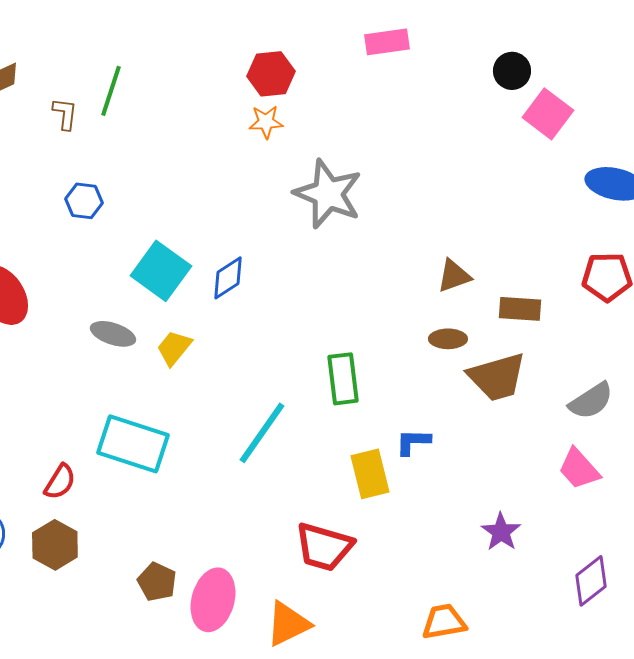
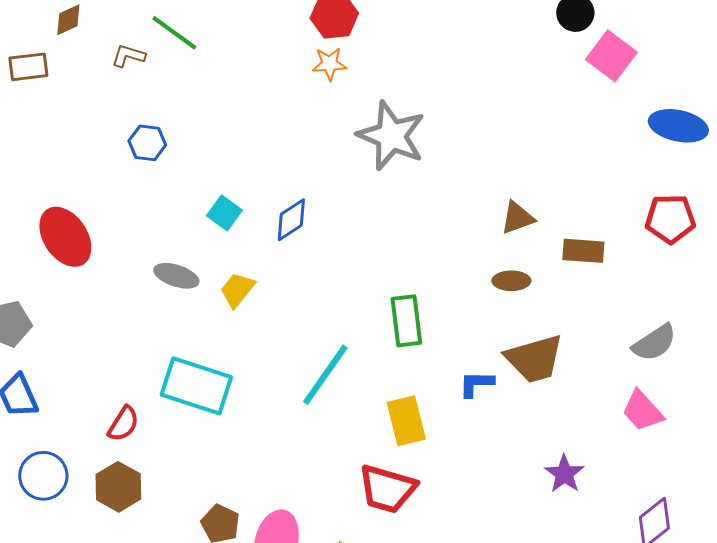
green line: (111, 91) -> (174, 33), turned -72
brown L-shape: (65, 114) -> (128, 56), turned -80
cyan square: (161, 271) -> (224, 213), size x0.6
brown trapezoid: (497, 377) -> (534, 359), moved
yellow rectangle: (370, 474) -> (406, 421), moved

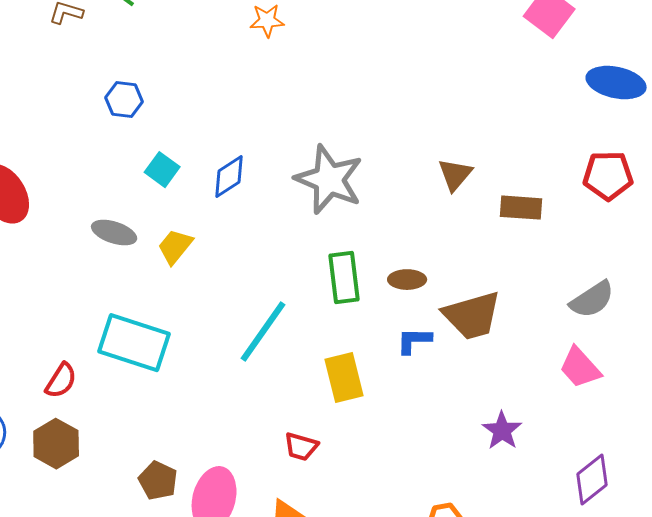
gray star: (391, 136) -> (329, 180), moved
blue hexagon: (147, 143) -> (124, 100), moved
brown triangle: (517, 218) -> (455, 175), turned -30
brown ellipse: (511, 281) -> (407, 280), moved
red trapezoid: (387, 489) -> (301, 447), moved, size x0.6

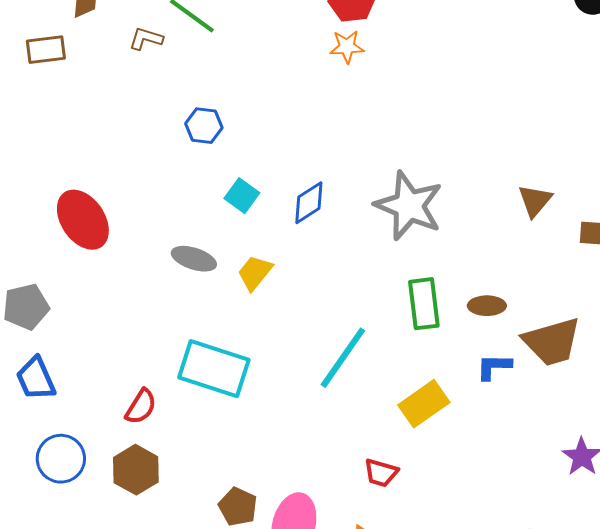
yellow rectangle: (344, 378) -> (424, 404), turned 69

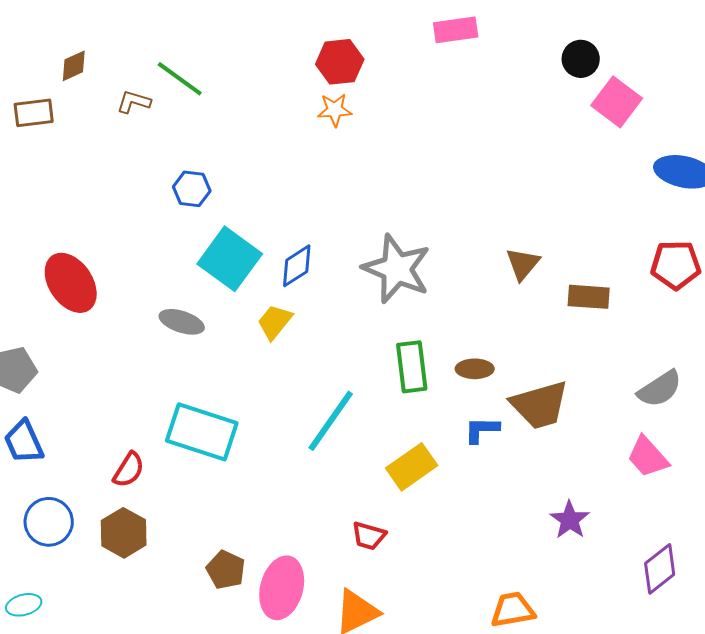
cyan square: (242, 196) -> (230, 259), size x1.8
yellow trapezoid: (255, 273) -> (275, 322), moved

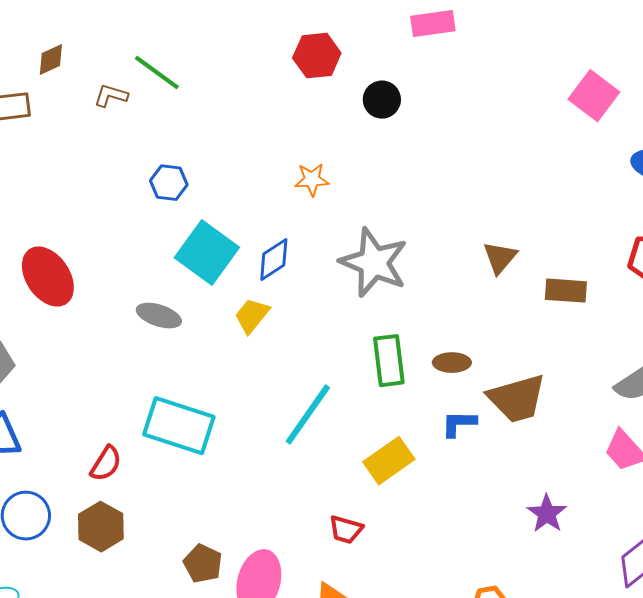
black circle: (581, 59) -> (382, 100), moved
orange star: (335, 110) -> (312, 180), moved

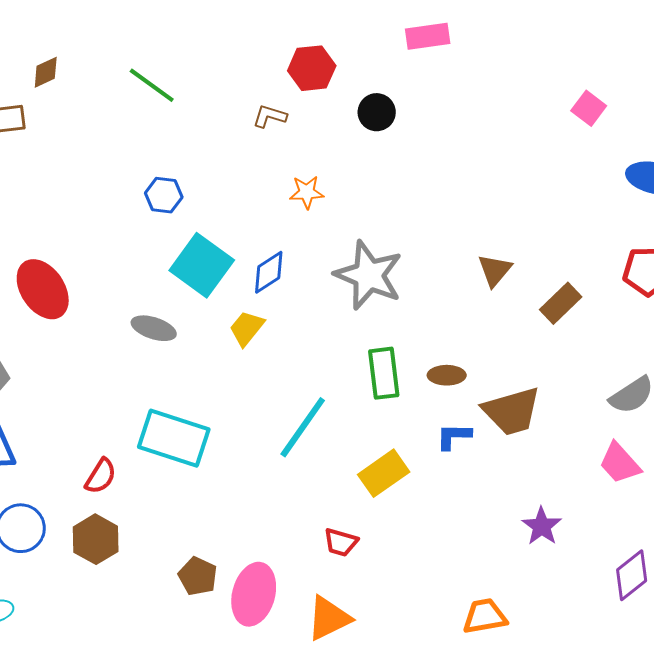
brown L-shape: (111, 96) -> (270, 116), moved
pink square: (594, 96) -> (589, 108), size x0.7
brown rectangle: (566, 291) -> (561, 303), turned -48

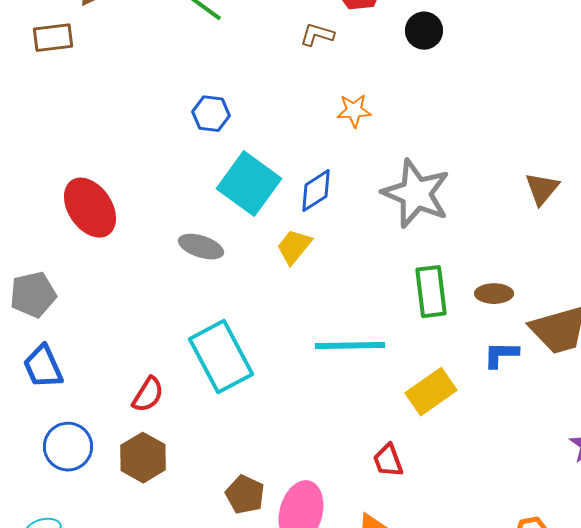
cyan line: (303, 427) -> (350, 346), turned 54
cyan rectangle: (174, 438) -> (221, 357), turned 44
red trapezoid: (341, 542) -> (388, 461), turned 54

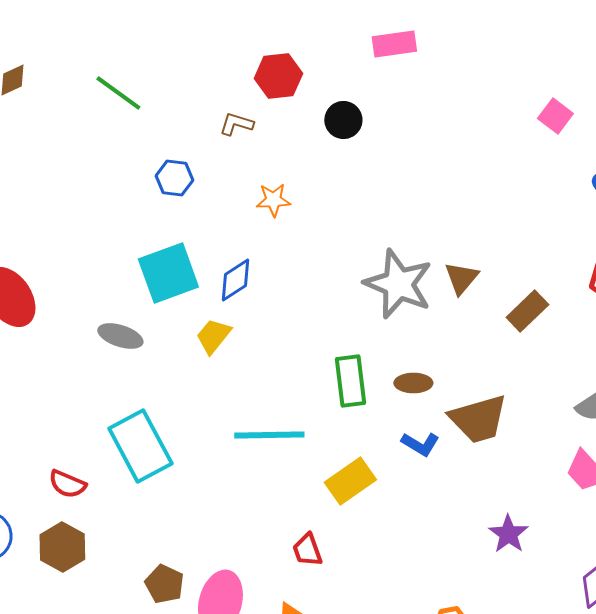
blue hexagon: (211, 114) -> (174, 178), moved
cyan square: (249, 184) -> (168, 273), turned 34
gray star: (416, 194) -> (398, 284), moved
blue L-shape: (501, 355) -> (420, 444), turned -150
red semicircle: (148, 395) -> (67, 484), turned 81

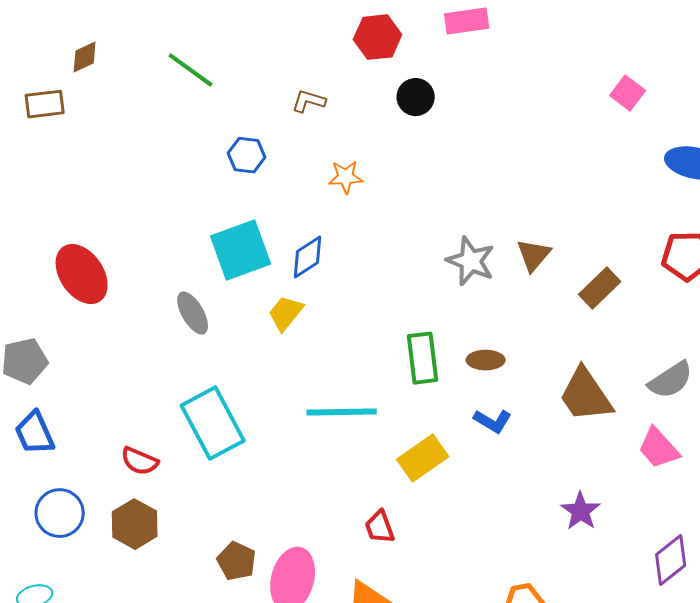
red hexagon: (278, 76) -> (378, 37), moved
gray star: (398, 284) -> (471, 261), size x0.7
gray ellipse: (120, 336) -> (193, 313), turned 42
brown trapezoid: (478, 419) -> (586, 395), moved, turned 72

